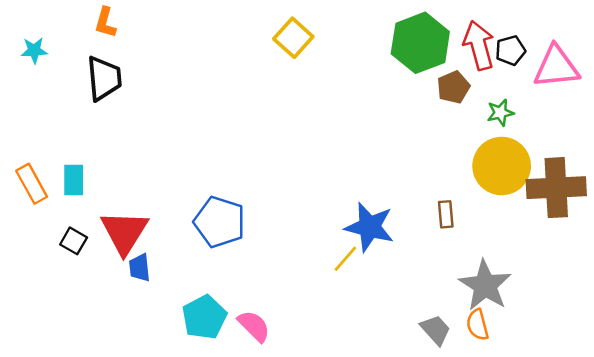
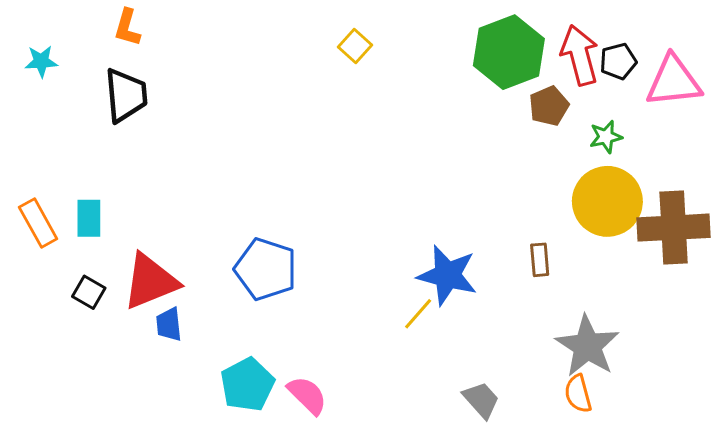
yellow square: (293, 38) -> (355, 46), size x0.7
red triangle: (124, 232) -> (150, 281), turned 36
gray trapezoid: (436, 330) -> (481, 400), moved

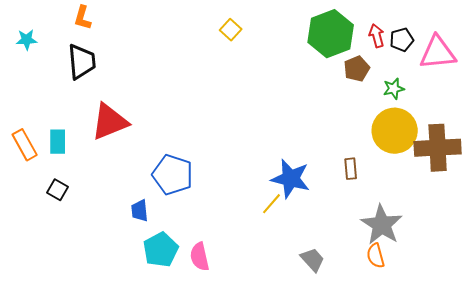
red arrow: (580, 55) -> (377, 36), size x0.6
red triangle: (150, 281) -> (110, 122), moved
blue trapezoid: (169, 324) -> (140, 211), moved
pink semicircle: (307, 395) -> (200, 257), turned -148

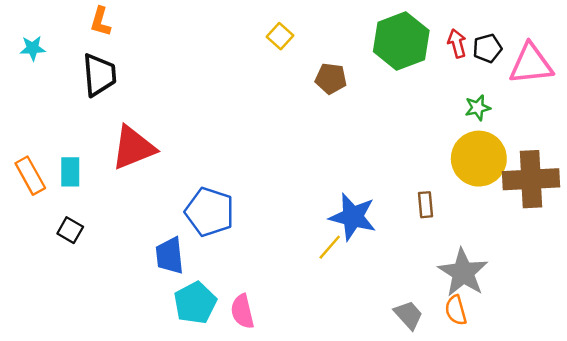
brown pentagon: (357, 69) -> (331, 79), moved, turned 30
blue trapezoid: (140, 211) -> (170, 256), size x1.4
gray trapezoid: (313, 260) -> (409, 315), moved

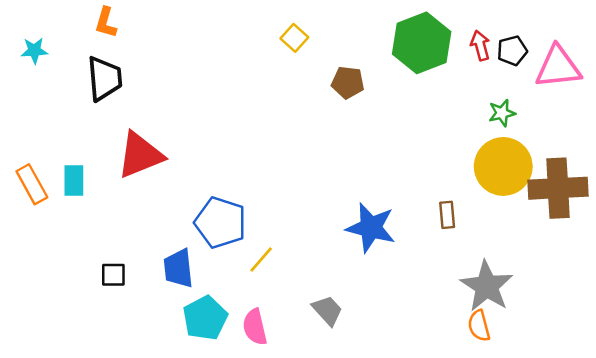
black square: (70, 230) -> (113, 275), moved, turned -30
yellow line: (330, 247) -> (261, 259), moved
gray trapezoid: (409, 315) -> (327, 310), moved

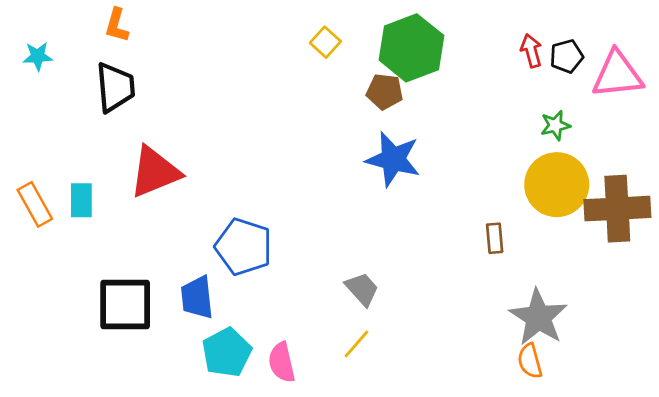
green hexagon: (422, 43) -> (411, 48), moved
blue star: (371, 228) -> (393, 159), moved
yellow line: (261, 259) -> (356, 344), moved
black square: (113, 275) -> (125, 305), size x2.0
gray trapezoid: (327, 310) -> (362, 289), moved

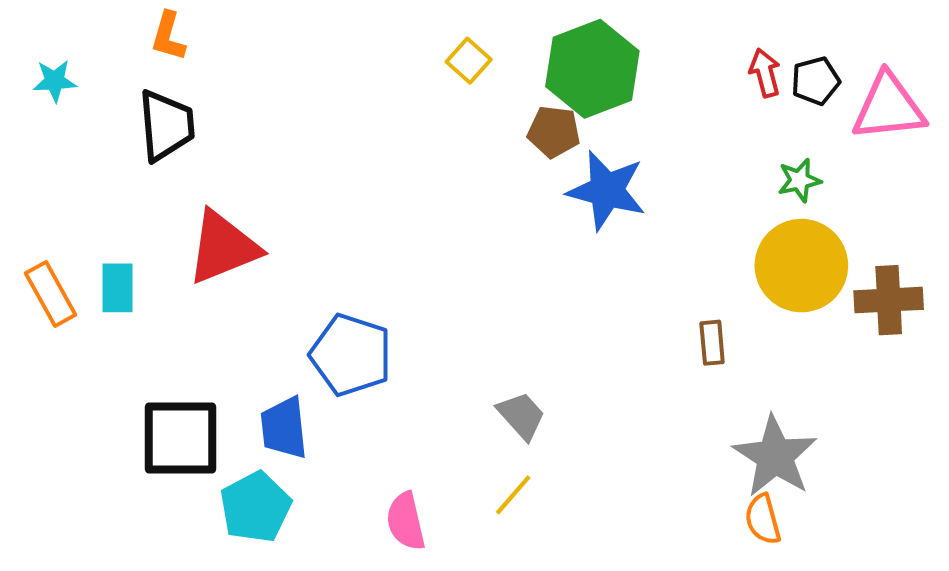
blue star: (393, 159) -> (607, 190), moved
brown cross: (617, 209) -> (889, 300), size x0.7
cyan pentagon: (227, 352) -> (256, 507), moved

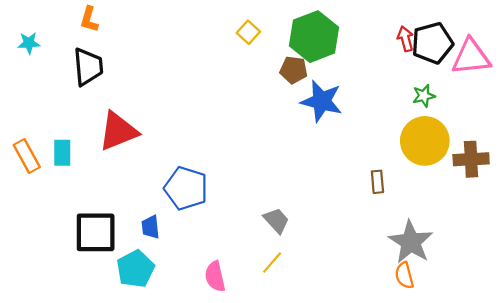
black pentagon: (816, 81) -> (432, 43), size x1.6
blue trapezoid: (284, 428) -> (150, 227), size x0.7

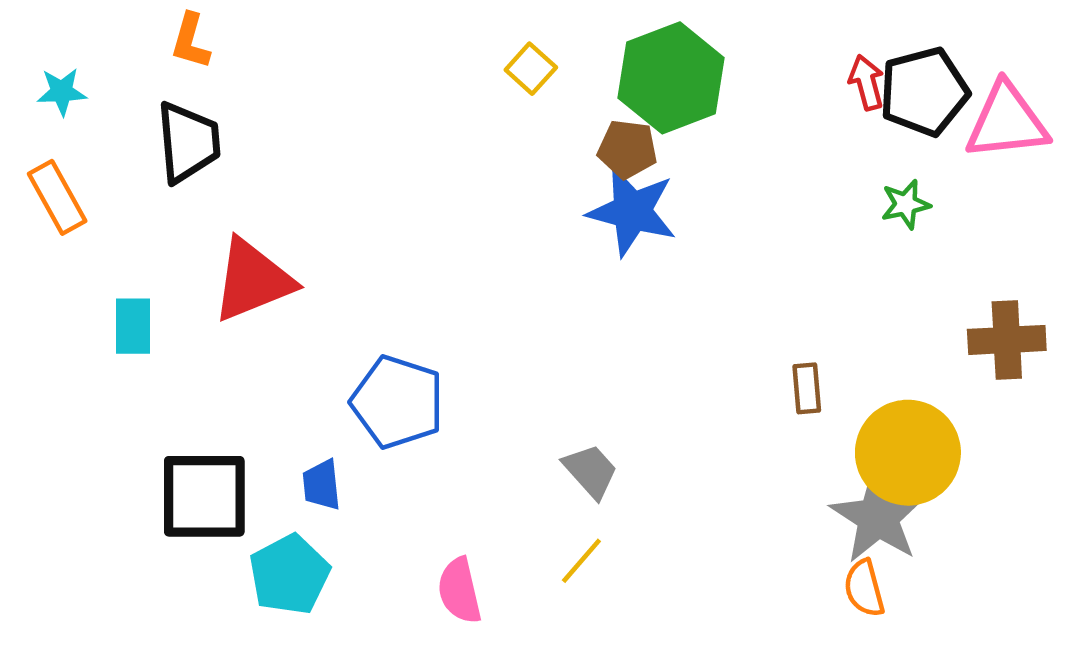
blue star: (322, 101) -> (632, 211), moved
yellow circle: (425, 141) -> (908, 453), moved
orange rectangle: (27, 156) -> (57, 197), moved

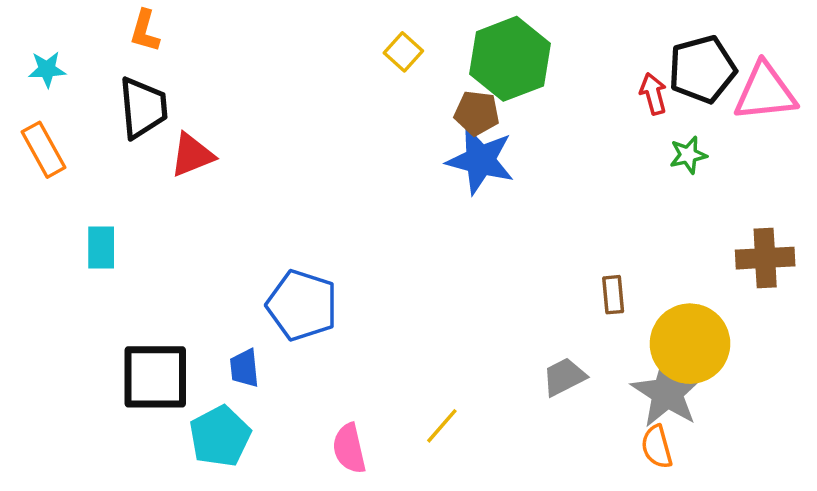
red arrow: (867, 82) -> (653, 94), moved
red triangle: (253, 280) -> (192, 155), moved, size x0.7
gray trapezoid: (591, 471) -> (564, 377), moved, turned -75

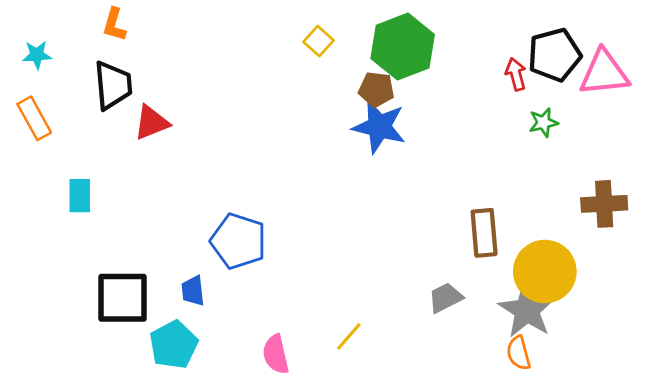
brown rectangle: (613, 295) -> (484, 233), size x1.6

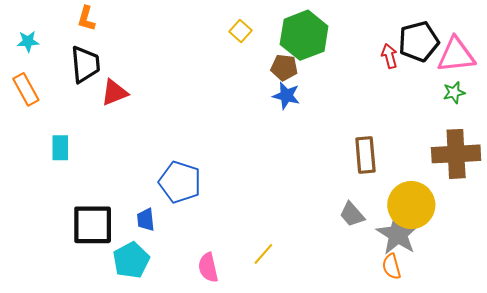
green star: (543, 122) -> (454, 93), moved
blue star: (379, 127) -> (286, 96), size x0.7
brown cross: (604, 204) -> (456, 154), size x1.4
brown rectangle: (484, 233) -> (365, 155), moved
gray trapezoid: (445, 298) -> (352, 214), moved, turned -104

